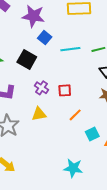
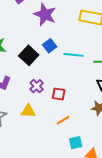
blue square: (45, 38) -> (50, 46), moved

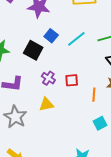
cyan line: (73, 55) -> (76, 39), turned -30
orange line: (63, 120) -> (94, 95), moved, turned -40

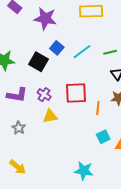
purple cross: (48, 78) -> (44, 95), moved
red square: (72, 80) -> (76, 93), size x1.6
gray star: (15, 117) -> (19, 128), size x0.6

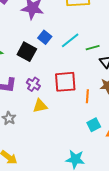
green line: (110, 52) -> (93, 48), moved

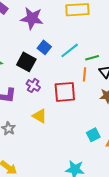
purple cross: (33, 84) -> (33, 85), moved
orange line: (87, 96) -> (85, 74), moved
yellow triangle: (40, 106) -> (40, 116), turned 42

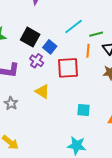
blue square: (44, 47) -> (50, 47), moved
cyan square: (93, 135) -> (84, 110), moved, turned 32

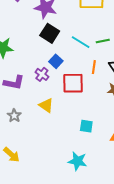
cyan line: (74, 26) -> (81, 42), turned 66
green line: (96, 34) -> (103, 41), moved
black square: (30, 37) -> (50, 33), moved

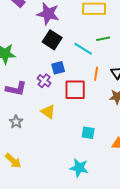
green line: (103, 41) -> (103, 39), moved
blue square: (56, 61) -> (58, 68), turned 32

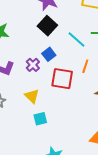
blue square: (58, 68) -> (49, 54), turned -32
cyan square: (88, 133) -> (40, 119), moved, turned -32

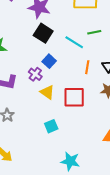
red square: (62, 79) -> (74, 97), moved
yellow triangle: (32, 96) -> (47, 92), moved

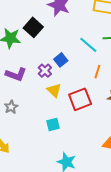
black square: (43, 33) -> (33, 27), moved
red square: (74, 97) -> (80, 99), turned -30

